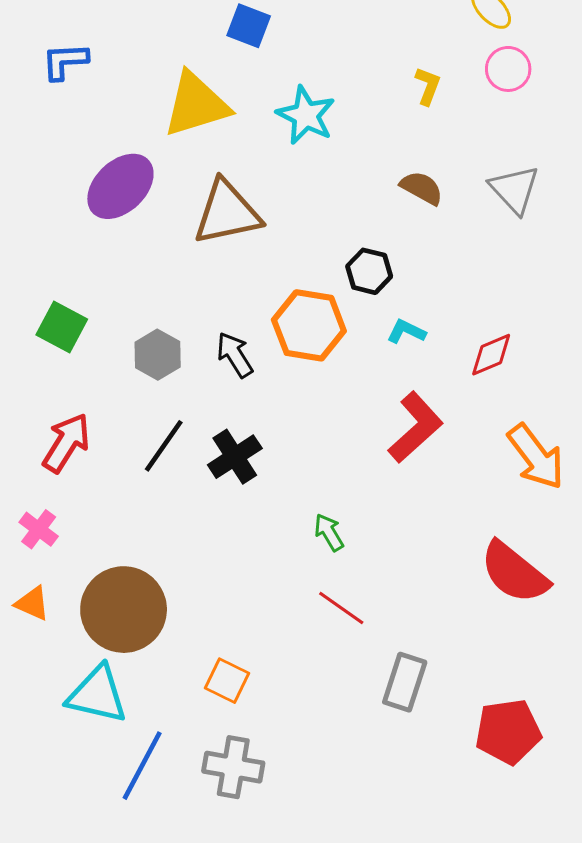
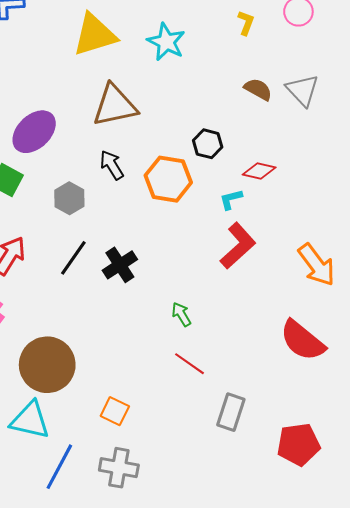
purple ellipse: (120, 186) -> (34, 132), moved
brown semicircle: (422, 188) -> (258, 89), moved
cyan L-shape: (406, 332) -> (231, 199), moved, turned -40
black arrow: (235, 355) -> (112, 165), moved
red diamond: (491, 355) -> (259, 171), moved, turned 36

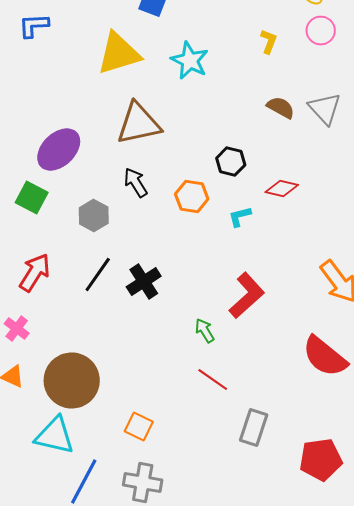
orange hexagon: (168, 179) -> (192, 196), size x0.7
cyan L-shape: (231, 199) -> (240, 216), moved
red L-shape: (238, 246) -> (247, 296), moved

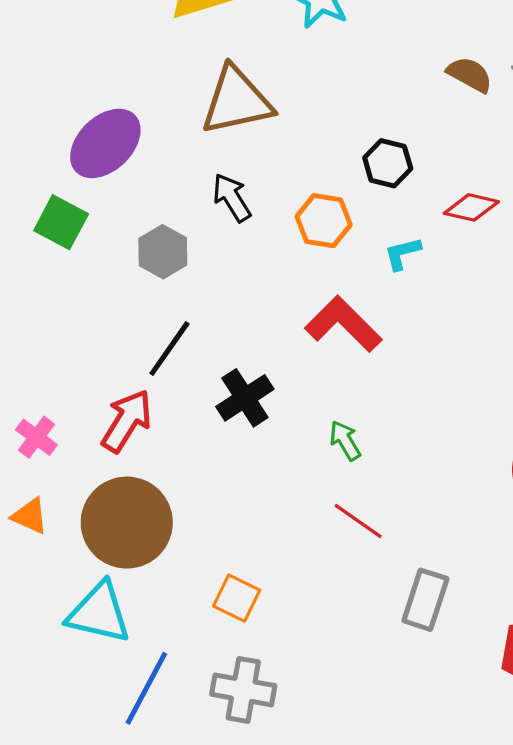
red arrow: (35, 272) -> (127, 421), moved
black cross: (144, 282) -> (245, 398), moved
red L-shape: (247, 296) -> (343, 324), moved, turned -93

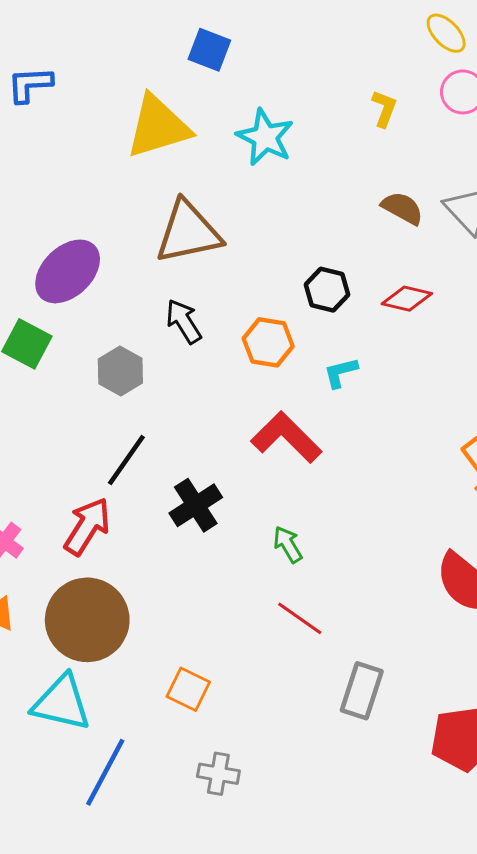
red diamond: (471, 207) -> (407, 299), moved
gray cross: (243, 690) -> (218, 774), moved, size x0.7

